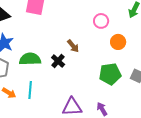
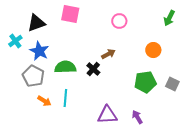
pink circle: (101, 21) -> (119, 21), moved
brown arrow: (73, 46) -> (108, 54), turned -80

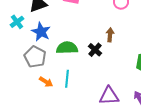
brown arrow: (108, 54) -> (110, 35), turned -56

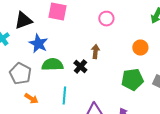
blue star: (41, 32) -> (38, 44), moved
cyan line: (67, 79) -> (64, 96), moved

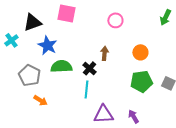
orange circle: (140, 48) -> (140, 52), moved
cyan line: (64, 96) -> (86, 89), moved

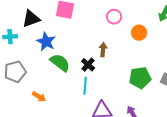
cyan cross: (11, 40) -> (10, 37), turned 32
orange circle: (140, 52) -> (139, 33), moved
green semicircle: (61, 66) -> (60, 63), turned 40
gray pentagon: (29, 75) -> (15, 72), moved, turned 30

